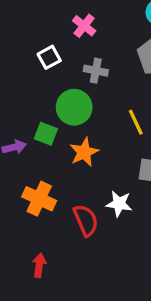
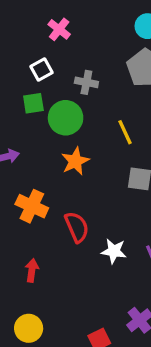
pink cross: (84, 26) -> (59, 29), moved
green square: (46, 134) -> (33, 103), moved, turned -30
white star: (119, 204) -> (114, 251), moved

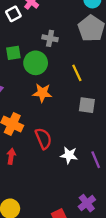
white square: (41, 70) -> (13, 14), moved
orange star: (75, 161) -> (42, 93), turned 30
red arrow: (32, 270) -> (11, 156), moved

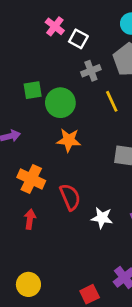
white square: (13, 14) -> (78, 39), moved, turned -32
gray cross: (50, 38) -> (91, 71), moved, turned -32
yellow line: (77, 73) -> (112, 101), moved

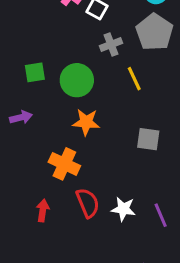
green square: (33, 90) -> (35, 72), moved
orange cross: (31, 179) -> (64, 164), moved
red semicircle: (70, 197) -> (88, 203), moved

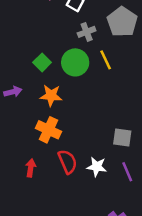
green square: (35, 72) -> (42, 62), moved, turned -36
green circle: (77, 80) -> (75, 62), moved
orange star: (86, 122) -> (51, 96), moved
gray square: (148, 139) -> (122, 137), moved

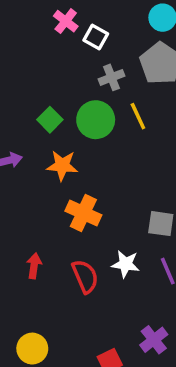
orange cross: (48, 130) -> (83, 213), moved
red semicircle: (68, 162) -> (85, 276), moved

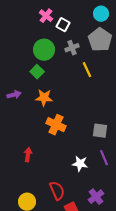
green circle: (96, 120) -> (44, 50), moved
white star: (126, 264) -> (80, 164), moved
red semicircle: (85, 276) -> (57, 191), moved

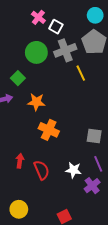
gray cross: (72, 48) -> (65, 50), size x1.5
green square: (37, 72) -> (18, 78), moved
red semicircle: (57, 191) -> (42, 170), moved
purple cross: (96, 197) -> (92, 186), moved

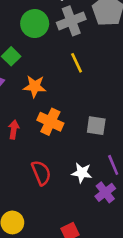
yellow line: (81, 73) -> (77, 63), moved
gray square: (94, 136) -> (96, 126), moved
red arrow: (20, 161) -> (14, 130), moved

